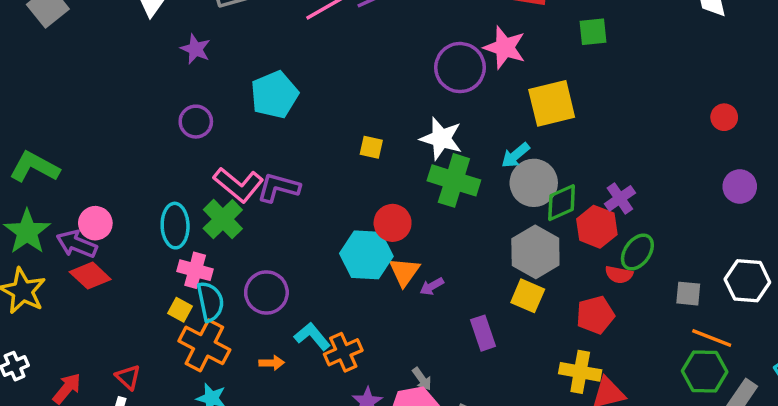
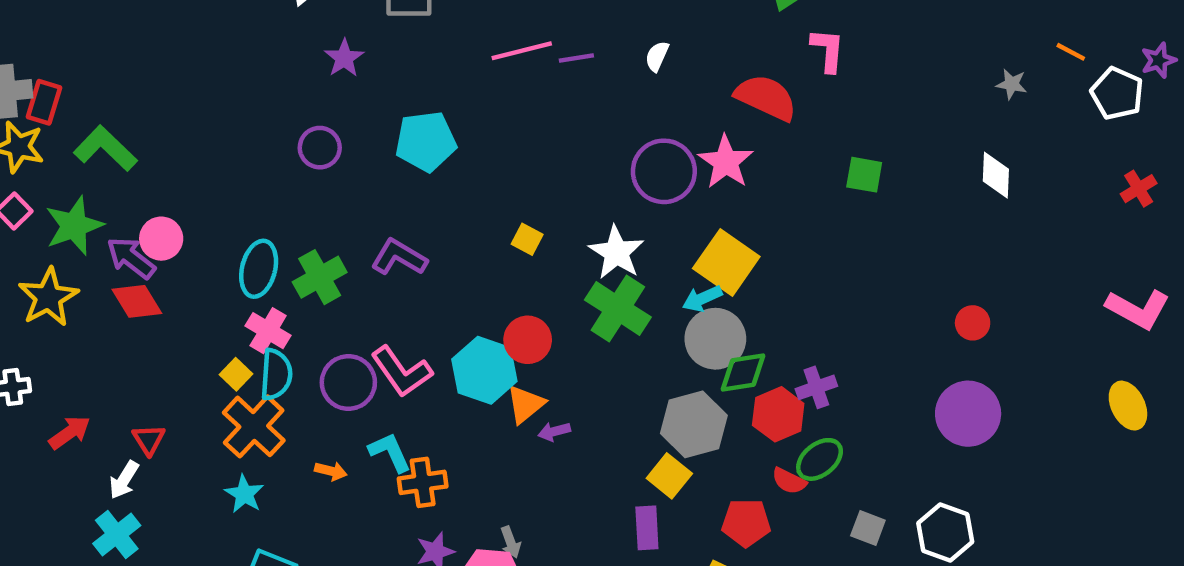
green square: (593, 32) -> (864, 175), moved
yellow square: (552, 103) -> (726, 262), moved, turned 33
pink L-shape: (238, 185) -> (402, 372), moved
purple circle: (740, 187) -> (968, 414), size x1.5
purple rectangle: (483, 333) -> (647, 528), moved

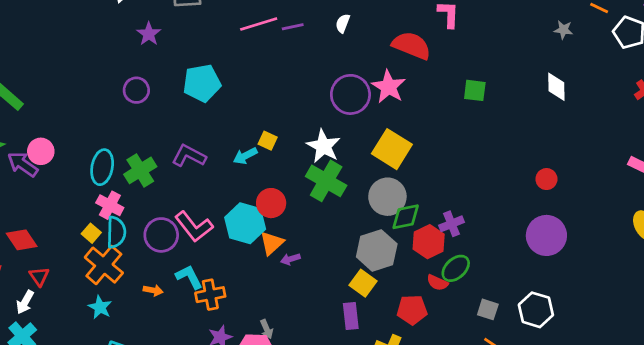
cyan arrow: (702, 299) -> (245, 156), moved
red diamond: (137, 301) -> (22, 240), moved

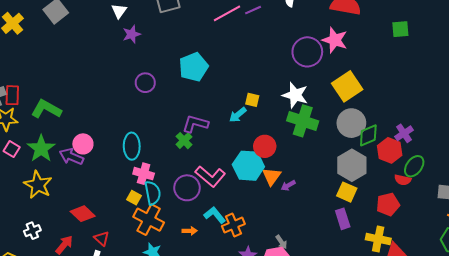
purple star: (149, 34) -> (132, 34), moved, turned 30
yellow square: (392, 149) -> (347, 86), turned 36
green cross: (140, 170) -> (184, 141), moved, size x0.7

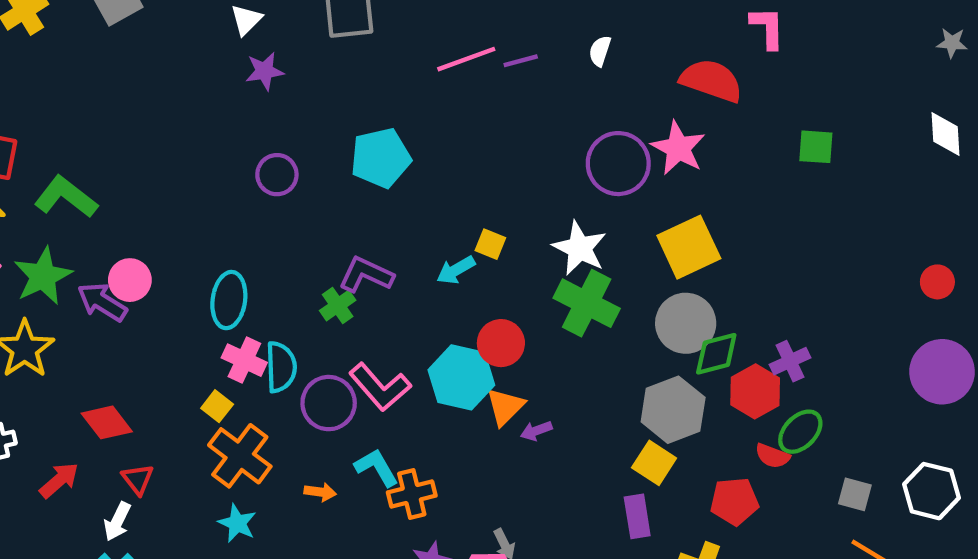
cyan semicircle: (153, 193) -> (281, 367), moved

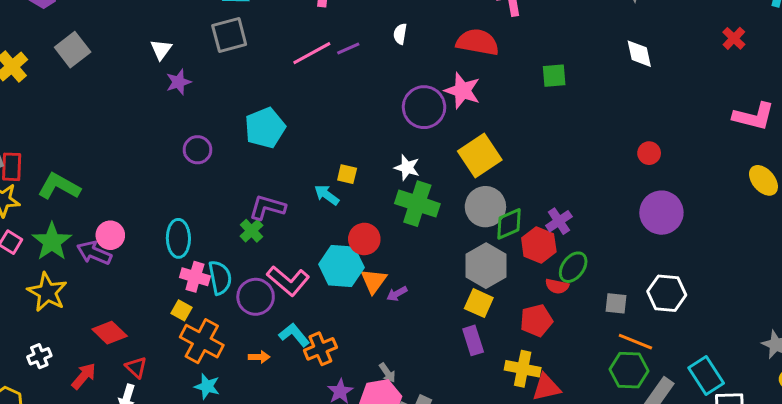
white star: (580, 248) -> (407, 168), size x0.7
cyan arrow: (456, 270) -> (327, 195), turned 75

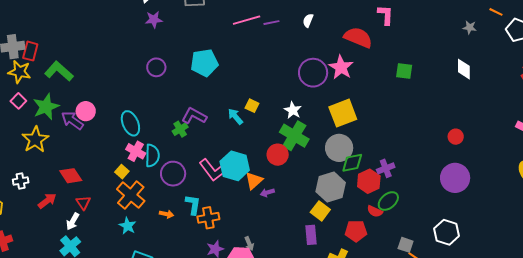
cyan ellipse: (178, 238) -> (130, 123), turned -35
red circle: (364, 239) -> (278, 155), moved
pink L-shape: (288, 281) -> (213, 170), moved
gray square: (616, 303) -> (406, 245), moved
cyan L-shape: (294, 335) -> (193, 205), turned 35

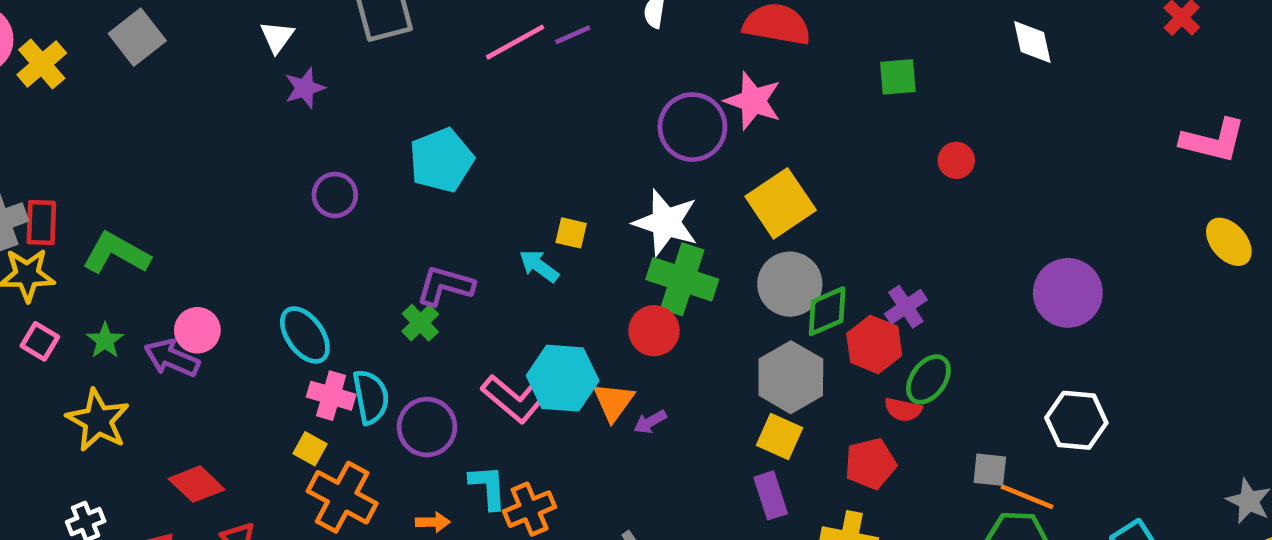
green star: (46, 107) -> (105, 340), size x0.6
white star: (293, 110) -> (666, 223), size x1.6
red circle: (456, 137) -> (956, 160), moved

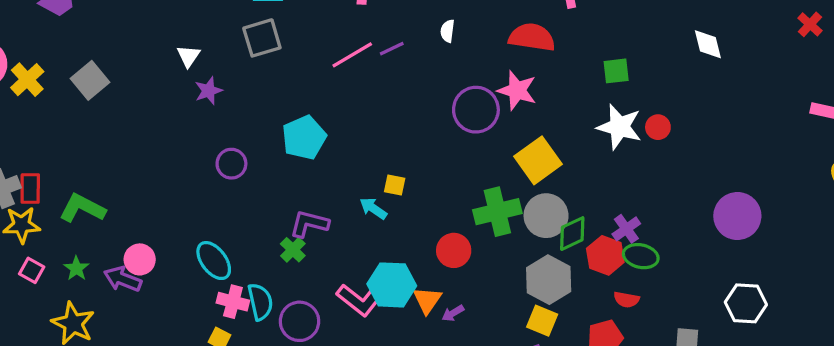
gray square: (137, 37) -> (90, 80), moved
white star: (666, 223) -> (619, 127), moved
green cross: (682, 279) -> (497, 212), moved, turned -30
green ellipse: (928, 379) -> (641, 256), moved, turned 68

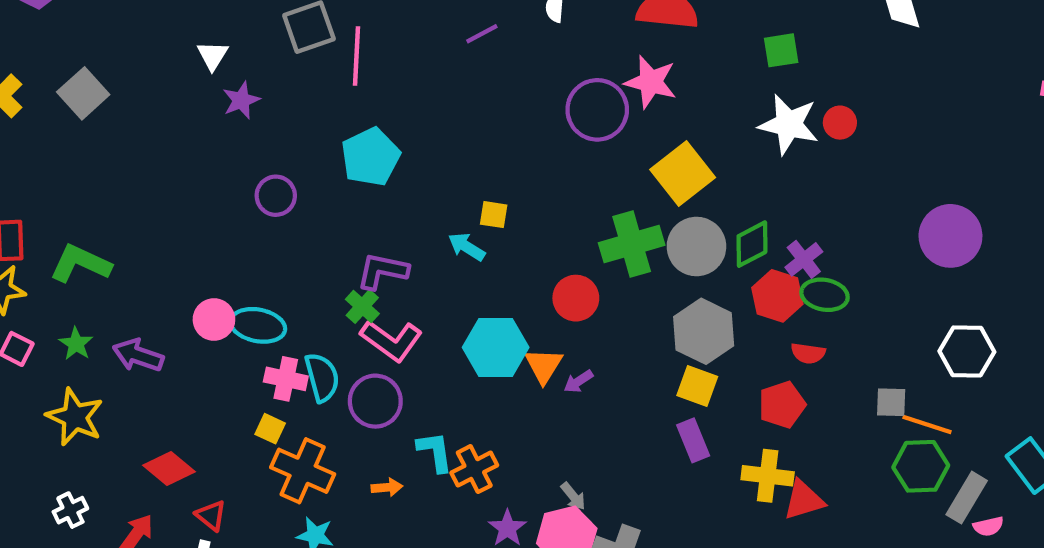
pink line: (352, 55) -> (357, 56), moved, turned -54
green diamond: (572, 234) -> (752, 244), moved
pink circle: (140, 259) -> (214, 319), moved
cyan ellipse: (214, 261) -> (258, 325), turned -39
pink L-shape: (360, 300) -> (391, 340), moved

